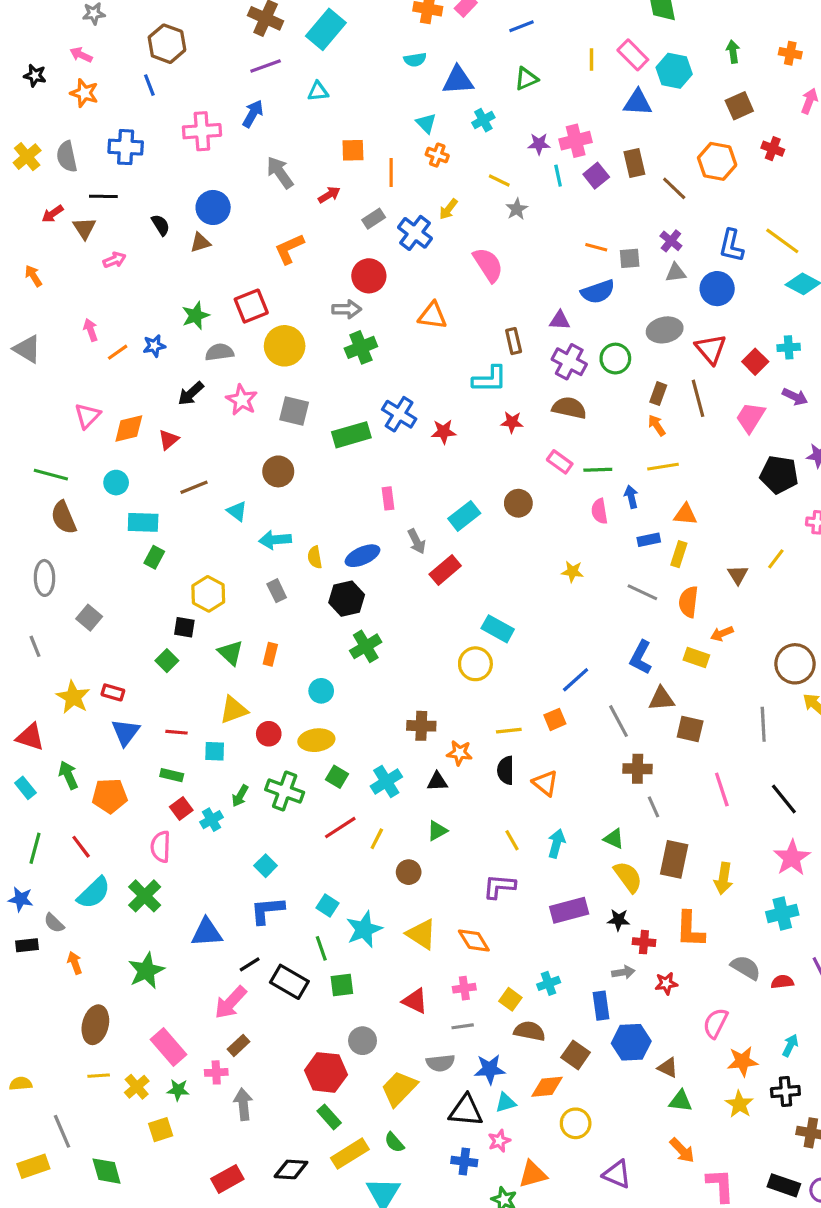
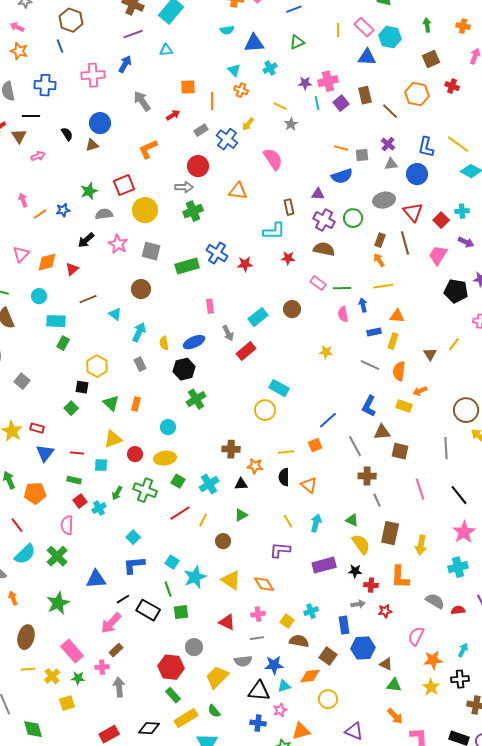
cyan arrow: (275, 540) -> (139, 332), turned 120

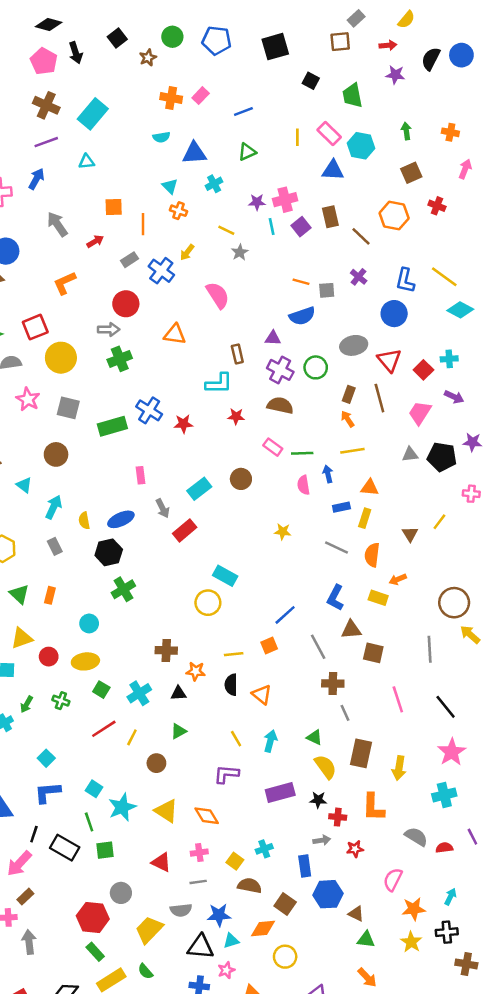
gray triangle: (391, 164) -> (410, 454), moved
green cross: (145, 490) -> (61, 701), size x0.6
black line: (123, 599) -> (34, 834), turned -40

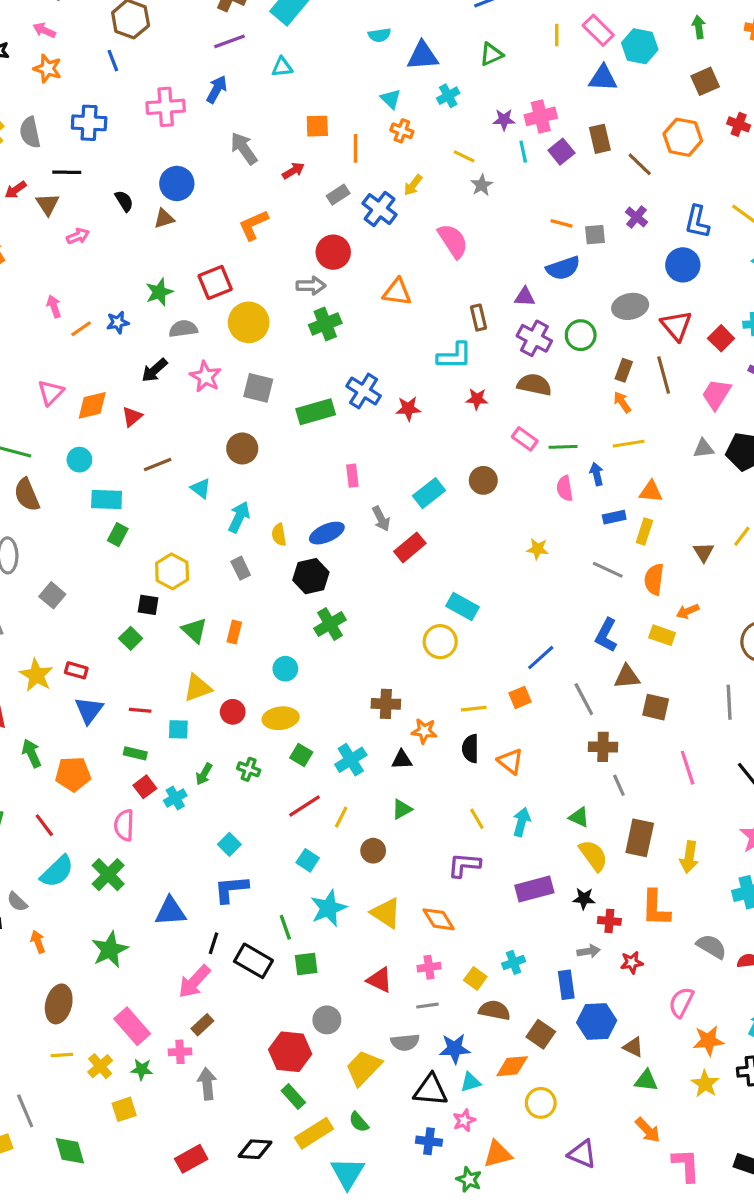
cyan square: (94, 789) -> (308, 860), moved

